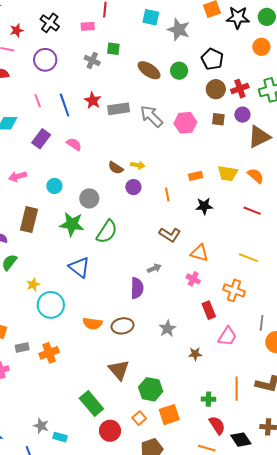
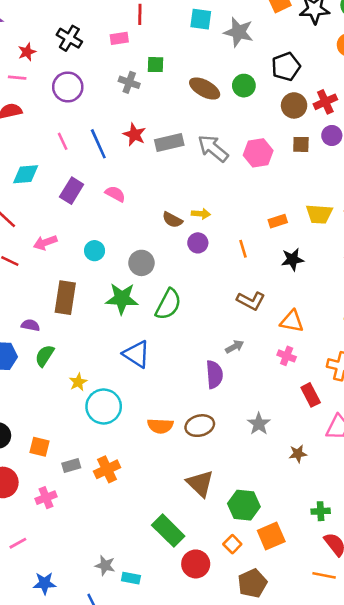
black pentagon: (212, 59) -> (286, 67), turned 30

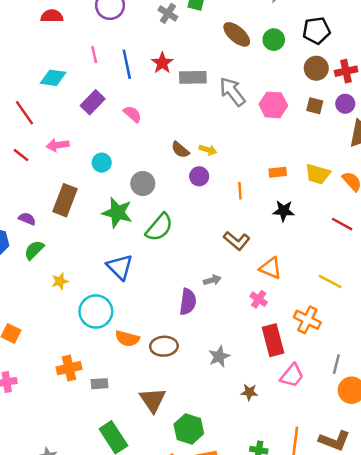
red rectangle: (311, 395) -> (273, 340), size x1.4
cyan circle: (104, 406) -> (96, 311), moved
gray rectangle: (71, 465) -> (100, 384), moved

